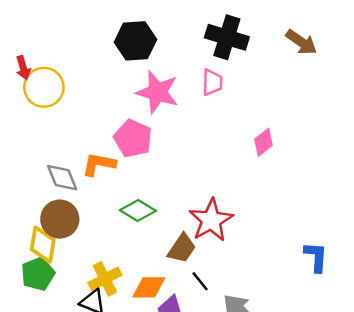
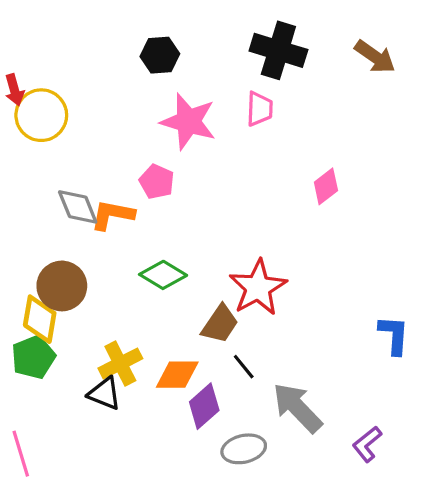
black hexagon: (135, 41) -> (160, 55), size x0.7
pink pentagon: (133, 139) -> (157, 182), size x0.7
gray diamond: (62, 178) -> (78, 207), moved

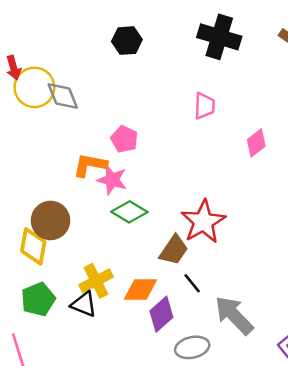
pink trapezoid: (260, 109) -> (205, 106), moved
pink star: (188, 122) -> (112, 180), moved, size x0.7
gray diamond: (78, 207) -> (63, 96), moved
green pentagon: (33, 357) -> (38, 299), moved

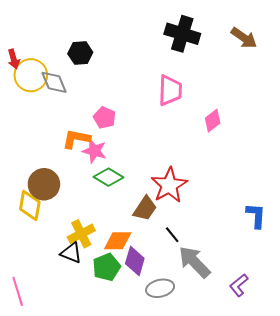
black hexagon: (127, 41) -> (80, 53), moved
pink trapezoid: (205, 106) -> (170, 90), size x1.4
black line: (192, 283) -> (172, 235), moved
green pentagon: (38, 299) -> (107, 267), moved
purple diamond: (161, 314) -> (135, 261), turned -32

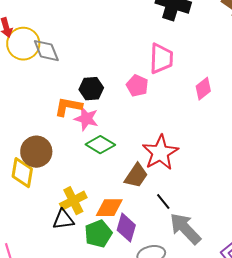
black hexagon: (80, 53) -> (91, 89), moved
pink pentagon: (105, 118) -> (137, 86), moved
black triangle: (71, 253) -> (63, 220), turned -30

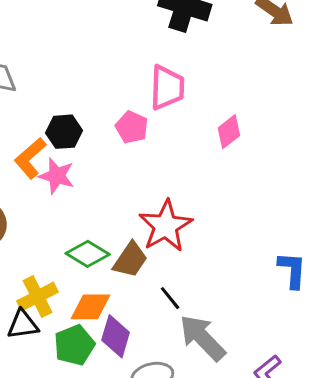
orange L-shape: (68, 107) -> (30, 158), turned -52
green diamond: (100, 145) -> (88, 254), moved

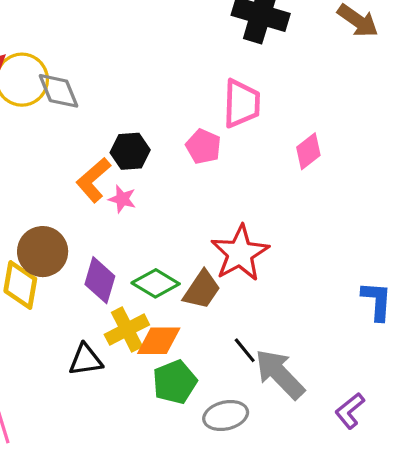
pink star: (57, 176) -> (122, 199), size x0.7
yellow cross: (38, 297) -> (127, 330), moved
black line: (170, 298) -> (245, 350), moved
purple diamond: (116, 336) -> (100, 280), moved
green pentagon: (74, 345) -> (175, 382), moved

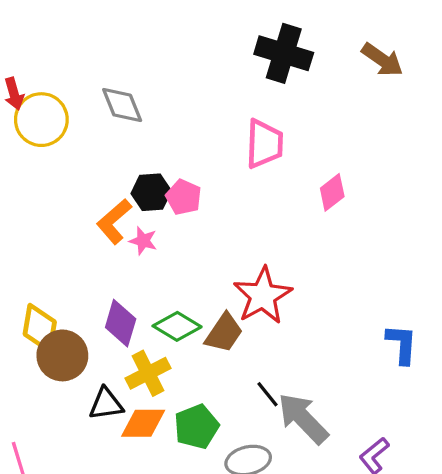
gray diamond: (58, 91) -> (122, 105), moved
pink pentagon: (203, 146) -> (184, 197), moved
brown circle: (43, 252) -> (62, 355), moved
orange diamond: (159, 341) -> (143, 423), moved

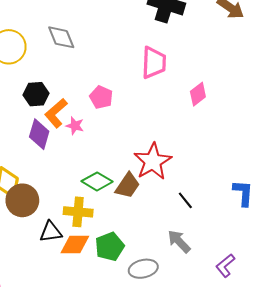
black hexagon: (151, 192) -> (36, 94), moved
purple diamond: (121, 323) -> (39, 134), moved
yellow cross: (148, 373) -> (78, 212), turned 32
black line: (268, 394) -> (185, 200), moved
gray arrow: (303, 418) -> (179, 241), size x0.7

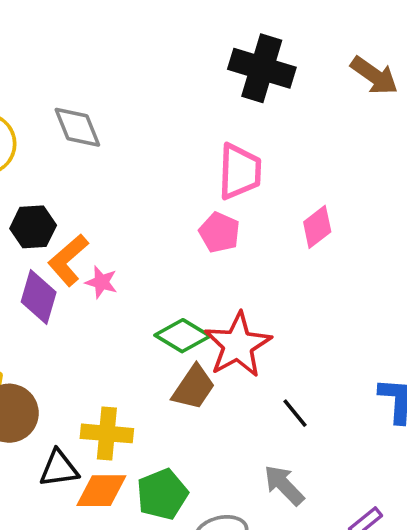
pink pentagon: (101, 97) -> (219, 232), moved
green diamond: (97, 181) -> (182, 336), moved

